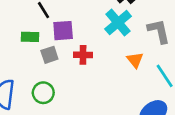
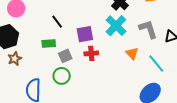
purple square: (63, 31) -> (85, 34), moved
green circle: (43, 93) -> (62, 76), moved

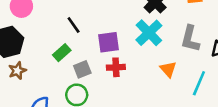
gray L-shape: (148, 29) -> (190, 39), turned -150
green rectangle: (49, 43) -> (62, 53), turned -40
cyan line: (156, 63) -> (199, 83), turned 60

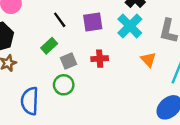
purple square: (109, 42) -> (93, 22), moved

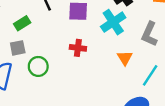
green rectangle: (49, 46) -> (22, 23), moved
gray square: (68, 61) -> (18, 48), moved

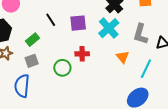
green circle: (38, 66) -> (62, 68), moved

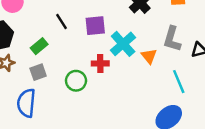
cyan cross: (109, 28) -> (123, 44), moved
orange triangle: (123, 57) -> (149, 56), moved
cyan line: (146, 69) -> (179, 82), turned -48

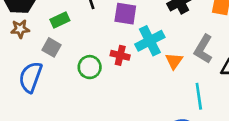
gray square: (38, 72) -> (52, 47), turned 35

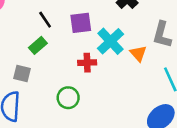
green rectangle: (60, 20) -> (38, 45), moved
green circle: (90, 67) -> (68, 98), moved

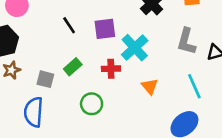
green rectangle: (38, 45) -> (73, 67), moved
orange triangle: (138, 53) -> (150, 86), moved

